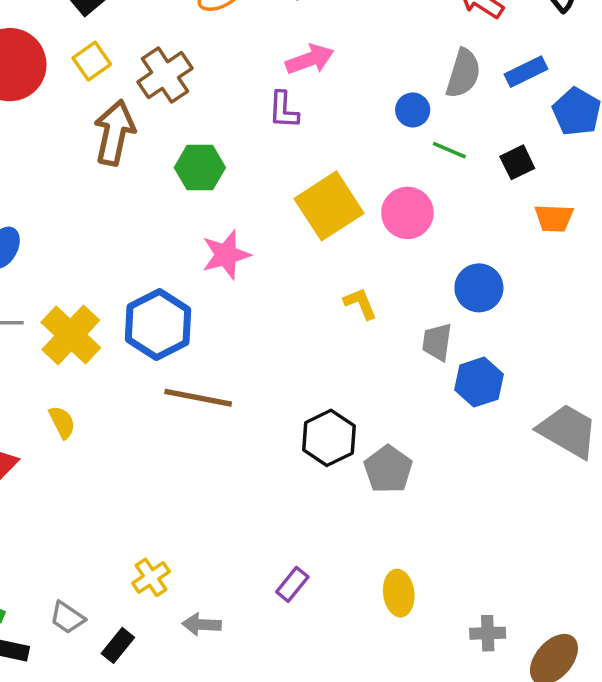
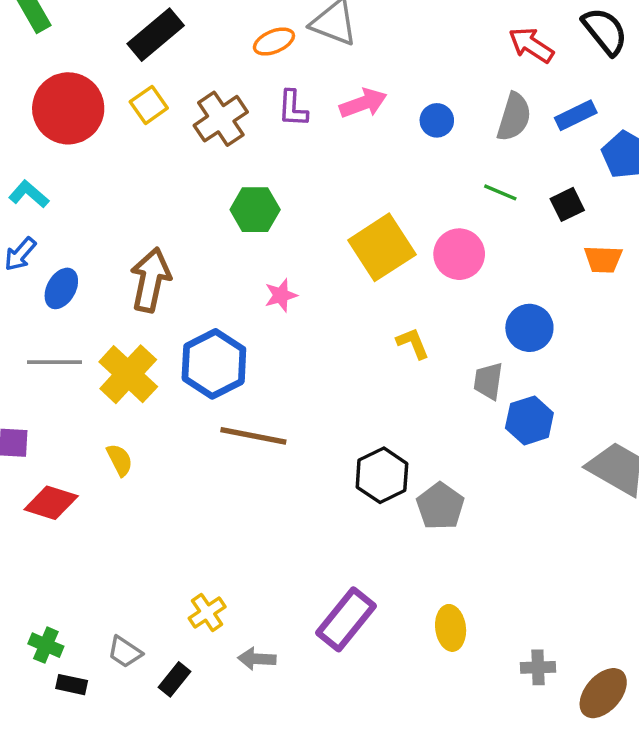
purple L-shape: (284, 110) -> (293, 108), moved
blue circle: (413, 110) -> (437, 120), moved
brown arrow: (114, 133) -> (150, 280), moved
pink star: (226, 255) -> (281, 295), size x0.7
purple rectangle: (292, 584) -> (346, 619), size x1.8

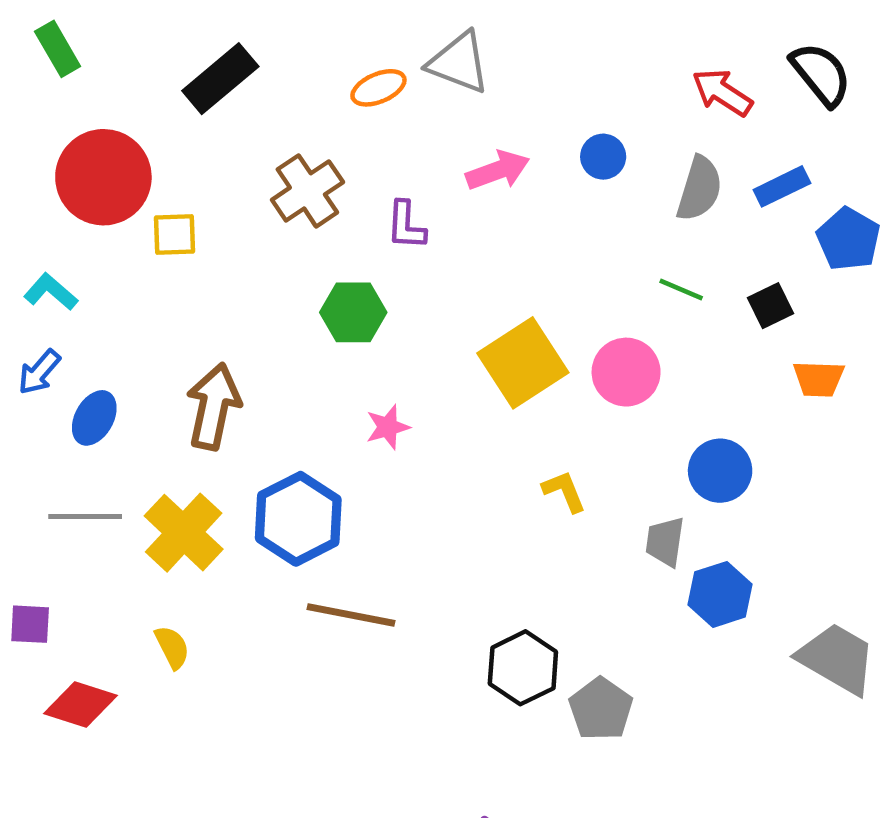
yellow square: (149, 105) -> (174, 235), moved, turned 33
purple L-shape: (293, 108) -> (406, 225), moved
blue circle: (437, 120) -> (603, 157), moved

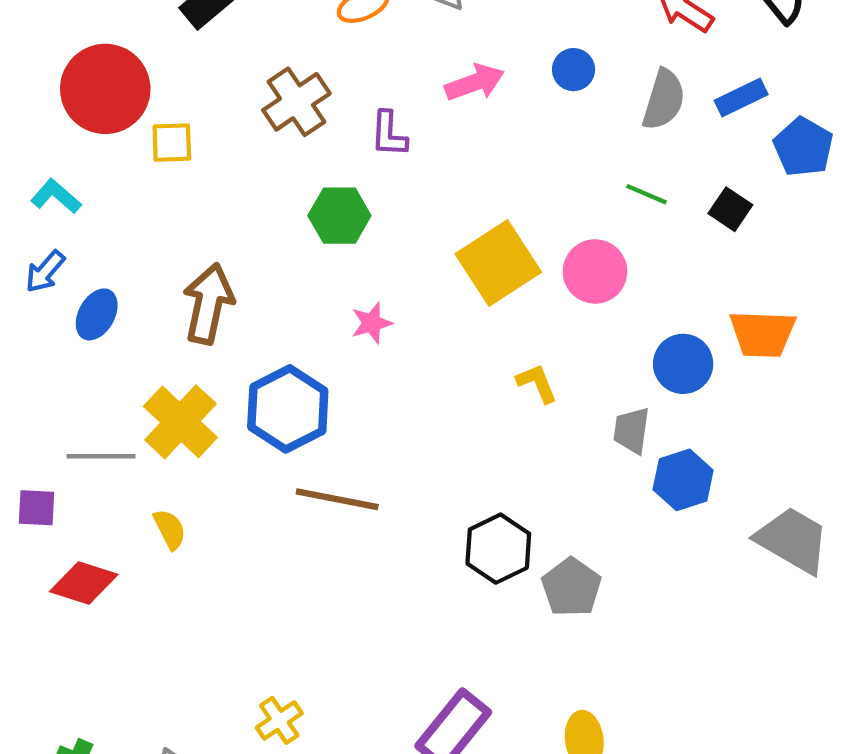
black square: (770, 306) -> (730, 209), turned -30
orange trapezoid: (819, 379) -> (763, 334), moved, size x1.4
gray line: (85, 516) -> (101, 456), moved

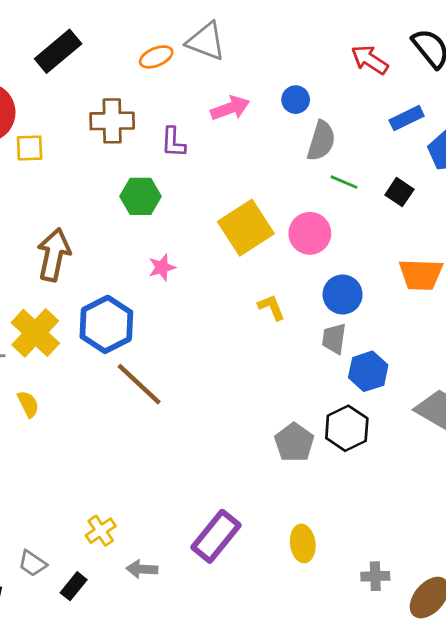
gray semicircle: (664, 100) -> (321, 141), moved
brown cross: (296, 102) -> (112, 121), turned 33
blue circle: (683, 364) -> (343, 295), moved
brown line: (337, 499) -> (139, 384), turned 32
black hexagon: (498, 549) -> (347, 428), moved

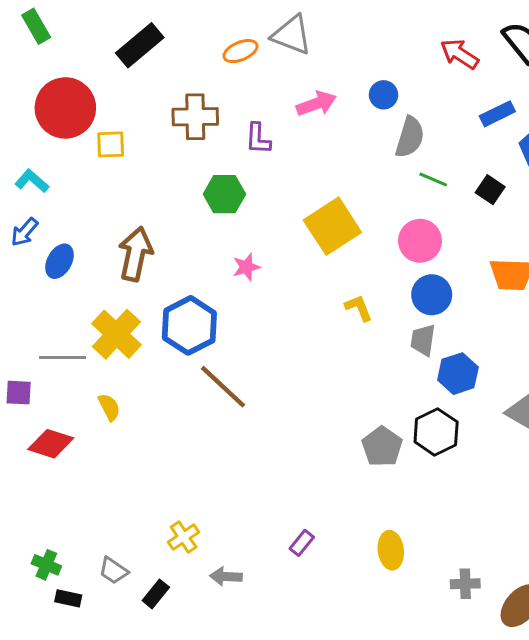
pink circle: (310, 233) -> (420, 241), moved
purple rectangle: (216, 536) -> (302, 543), size x0.5

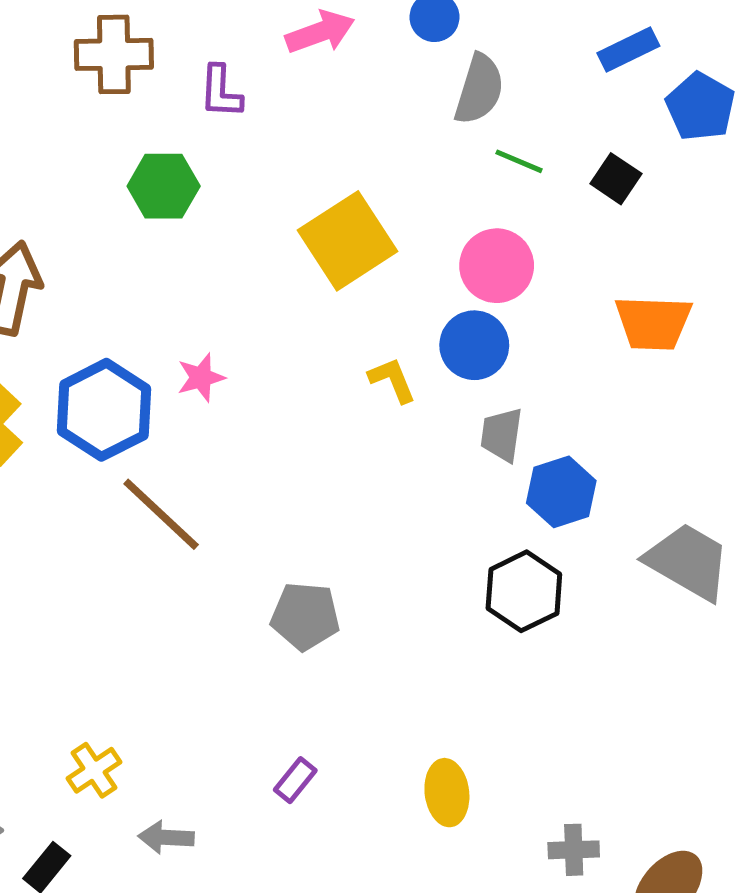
pink star: (246, 267) -> (201, 378), moved
blue circle: (432, 295) -> (474, 345), moved
gray pentagon: (382, 447) -> (305, 616), moved, turned -30

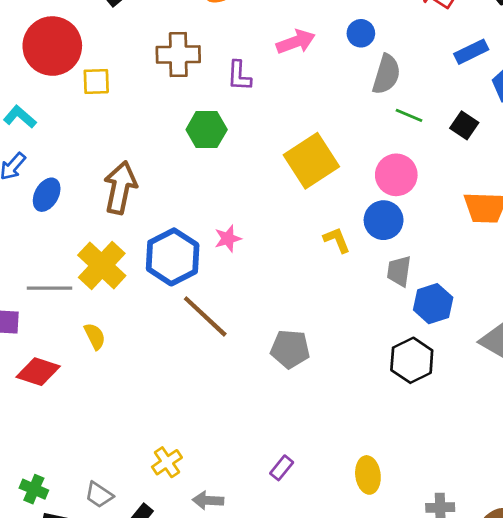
gray pentagon: (305, 616) -> (290, 349), moved

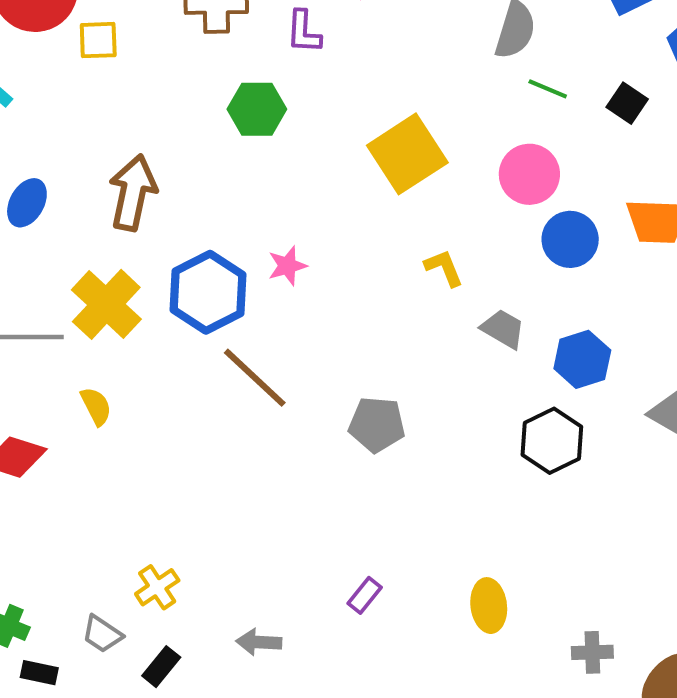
blue circle: (384, 220) -> (570, 239), moved
gray trapezoid: (399, 271) -> (503, 329), moved, turned 112
yellow cross: (167, 462) -> (157, 587), moved

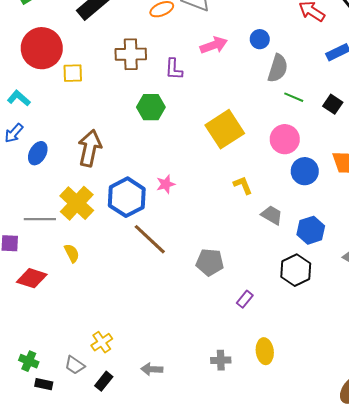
purple rectangle: (365, 595) -> (245, 299), moved
gray cross: (592, 652) -> (221, 360), moved

